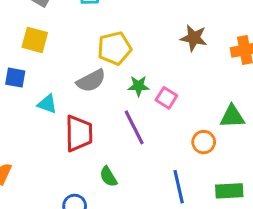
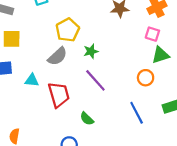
pink square: (166, 98) -> (152, 34), moved

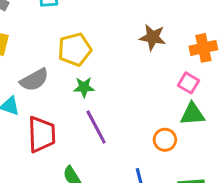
green star: (91, 51) -> (84, 87), moved
gray semicircle: (58, 56) -> (34, 80), moved

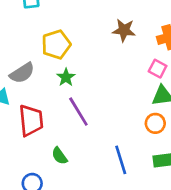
green star: (84, 87) -> (66, 77), turned -30
orange circle: (165, 140) -> (155, 123), moved

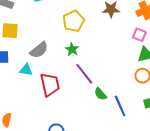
yellow pentagon: (56, 45) -> (74, 21), moved
green semicircle: (59, 156) -> (100, 94), moved

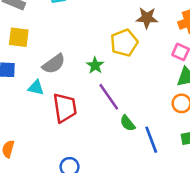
yellow pentagon: (74, 21) -> (124, 43), moved

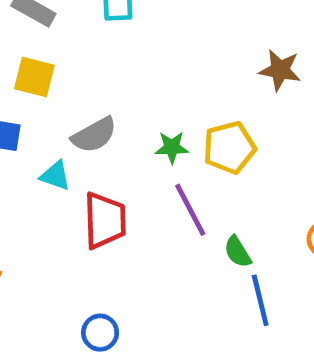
yellow pentagon: (124, 43) -> (229, 148), moved
green star: (95, 65) -> (172, 147), turned 30
green semicircle: (127, 123) -> (238, 252), moved

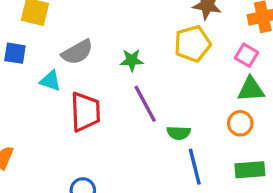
yellow pentagon: (229, 148) -> (192, 44), moved
green semicircle: (238, 252) -> (179, 133), turned -55

